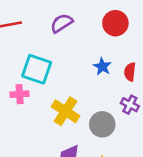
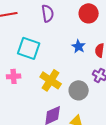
purple semicircle: (62, 23) -> (48, 13), turned 114
pink cross: (20, 94) -> (14, 76), moved

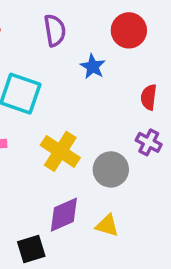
blue star: (79, 46) -> (93, 67), moved

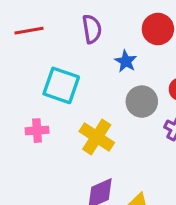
gray circle: (111, 169) -> (142, 102), moved

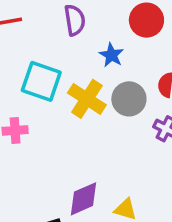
yellow cross: (97, 137) -> (87, 99), moved

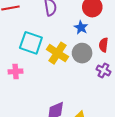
blue star: (111, 55) -> (81, 27), moved

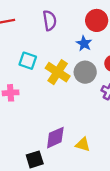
cyan square: (31, 43) -> (28, 61), size x0.7

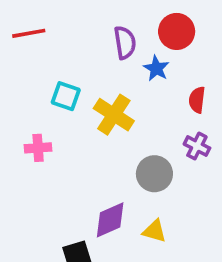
purple semicircle: (50, 20) -> (125, 43), moved
gray circle: (85, 72) -> (154, 174), moved

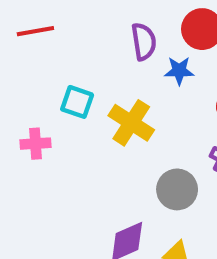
blue star: (156, 68) -> (179, 71), turned -30
pink cross: (38, 148) -> (35, 144), moved

